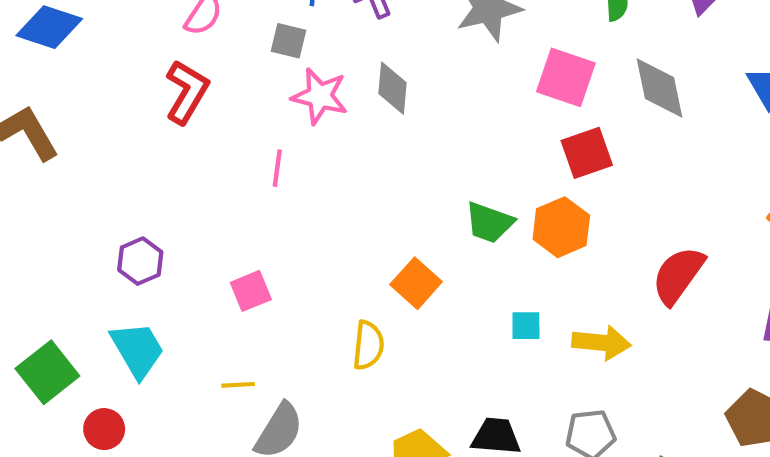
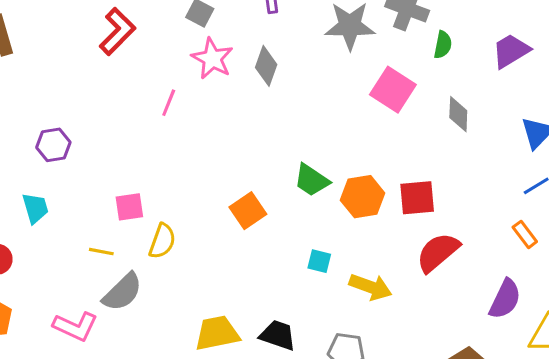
gray diamond: (660, 88) -> (458, 114), size x0.7
red square: (587, 153) -> (417, 198), moved
pink square: (251, 291) -> (129, 207), moved
yellow semicircle: (368, 345) -> (162, 241), moved
cyan trapezoid: (137, 350) -> (35, 208), size x0.7

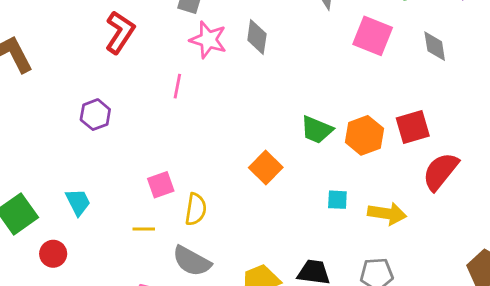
purple hexagon: (53, 145) -> (95, 115), moved
gray semicircle: (122, 292) -> (192, 261), moved, turned 84

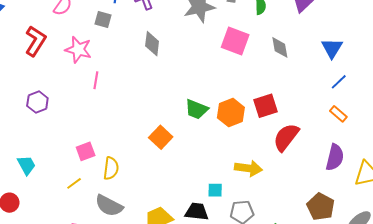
red L-shape: (120, 32) -> (36, 41), moved
pink star: (208, 40) -> (78, 50), moved
cyan square: (337, 200) -> (215, 190), moved
yellow line: (144, 229) -> (74, 183), turned -35

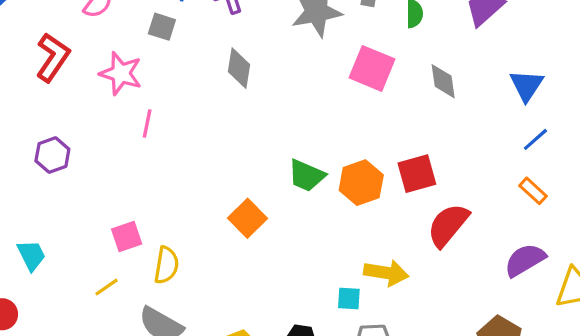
purple semicircle: (335, 157) -> (525, 260), turned -136
cyan square: (215, 190) -> (349, 298), moved

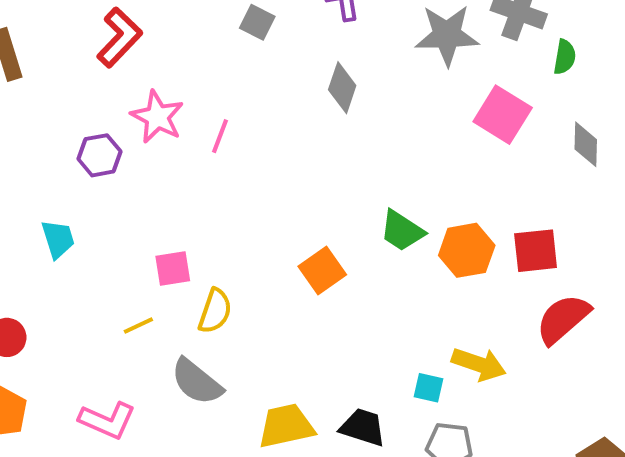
pink star: (121, 73) -> (157, 117), moved
cyan trapezoid: (31, 255) -> (58, 239), moved

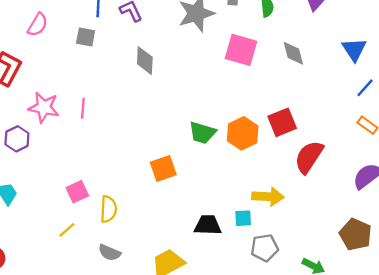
orange square: (322, 271) -> (163, 168), turned 32
gray semicircle: (197, 382) -> (110, 253), size x0.7
black trapezoid: (363, 427) -> (208, 225), moved

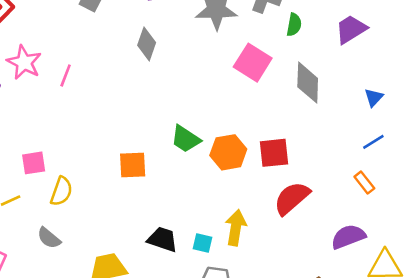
blue triangle: (354, 49) -> (374, 97), size x0.7
gray diamond: (293, 53) -> (308, 83), size x1.4
yellow arrow: (268, 197) -> (236, 228), turned -100

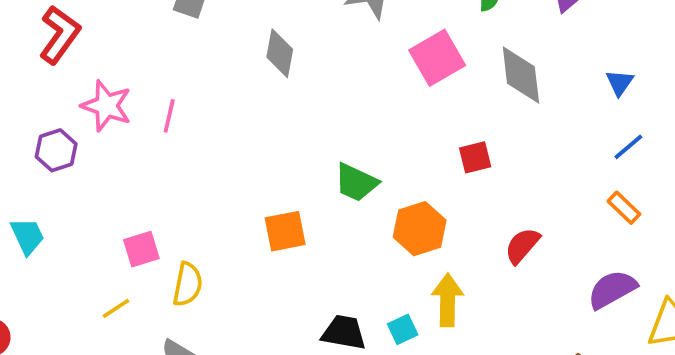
pink square: (253, 63) -> (437, 58), turned 36
orange hexagon: (228, 152) -> (420, 229), moved
red square: (274, 153) -> (475, 157), moved, size x0.7
red semicircle: (292, 198) -> (522, 246), size x0.7
cyan square: (202, 243) -> (403, 329), turned -30

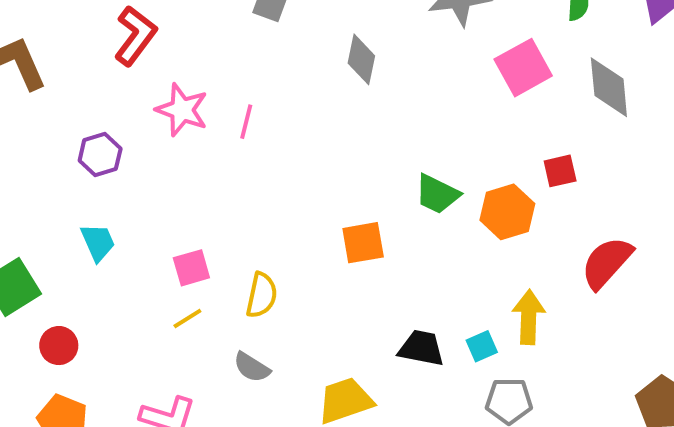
purple hexagon: (56, 150) -> (100, 155), moved
orange hexagon: (420, 229) -> (507, 212), moved
red semicircle: (522, 246) -> (607, 263), size x1.4
pink square: (141, 249) -> (191, 268), moved

